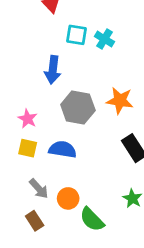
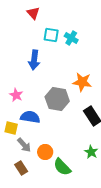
gray hexagon: (78, 108) -> (57, 99), moved
yellow square: (28, 148) -> (11, 128), moved
blue semicircle: (63, 149) -> (30, 117), moved

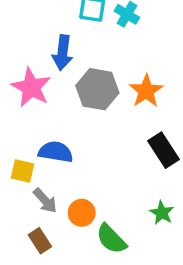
orange star: (82, 82) -> (146, 91), turned 30
pink star: (16, 95) -> (31, 87), moved, size x1.6
gray hexagon: (57, 99) -> (97, 89), moved

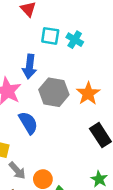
blue semicircle: (56, 152) -> (28, 123), moved, turned 50

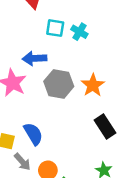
blue arrow: (29, 67) -> (34, 58), turned 80
blue semicircle: (28, 123) -> (33, 134), moved

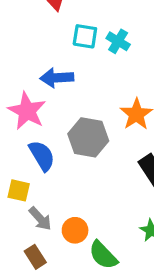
gray hexagon: (59, 84) -> (88, 137), moved
blue semicircle: (33, 134) -> (42, 156), moved

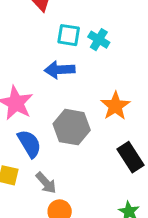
blue arrow: (57, 78) -> (60, 70), moved
gray arrow: (40, 219) -> (46, 183), moved

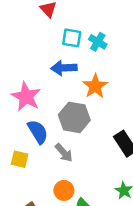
orange star: (115, 106) -> (95, 86), moved
gray arrow: (46, 183) -> (64, 153), moved

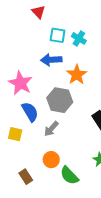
gray arrow: (64, 153) -> (51, 129), turned 84

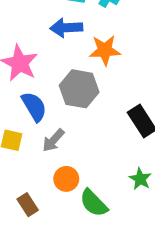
orange star: (77, 75) -> (105, 50), turned 30
gray arrow: (51, 129) -> (53, 140), moved

